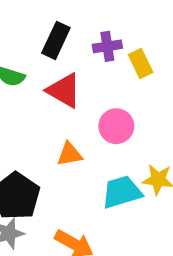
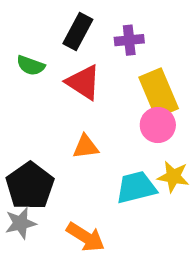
yellow rectangle: (141, 64) -> (159, 93), moved, size x1.6
pink circle: (116, 126) -> (158, 125), moved

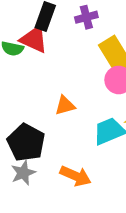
red triangle: (83, 82) -> (34, 39), moved

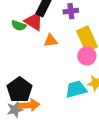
orange triangle: (65, 105) -> (51, 41), moved
orange arrow: (76, 176) -> (29, 105), moved, turned -36

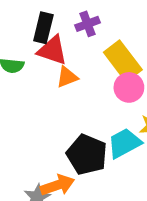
red triangle: (34, 21) -> (52, 50), moved
black pentagon: (20, 90) -> (87, 155), moved

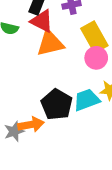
orange triangle: (67, 77) -> (50, 43), size x1.6

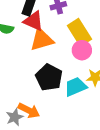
black pentagon: (57, 104) -> (49, 77), moved
orange arrow: (31, 125) -> (29, 110), turned 40

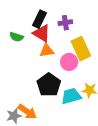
orange triangle: (42, 40) -> (47, 51), size x0.7
pink circle: (82, 50) -> (69, 62), moved

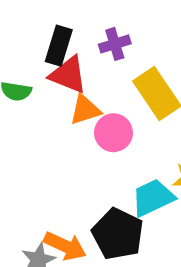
pink circle: (69, 62) -> (113, 133), moved
black pentagon: (49, 85) -> (118, 234), moved

